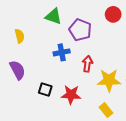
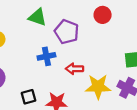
red arrow: (87, 64) -> (74, 69), turned -98
black square: (45, 89) -> (29, 97), turned -32

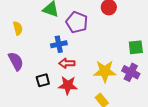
red arrow: (74, 69) -> (67, 63), moved

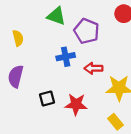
purple semicircle: (16, 61) -> (16, 76), turned -138
red arrow: (67, 63) -> (93, 68), moved

